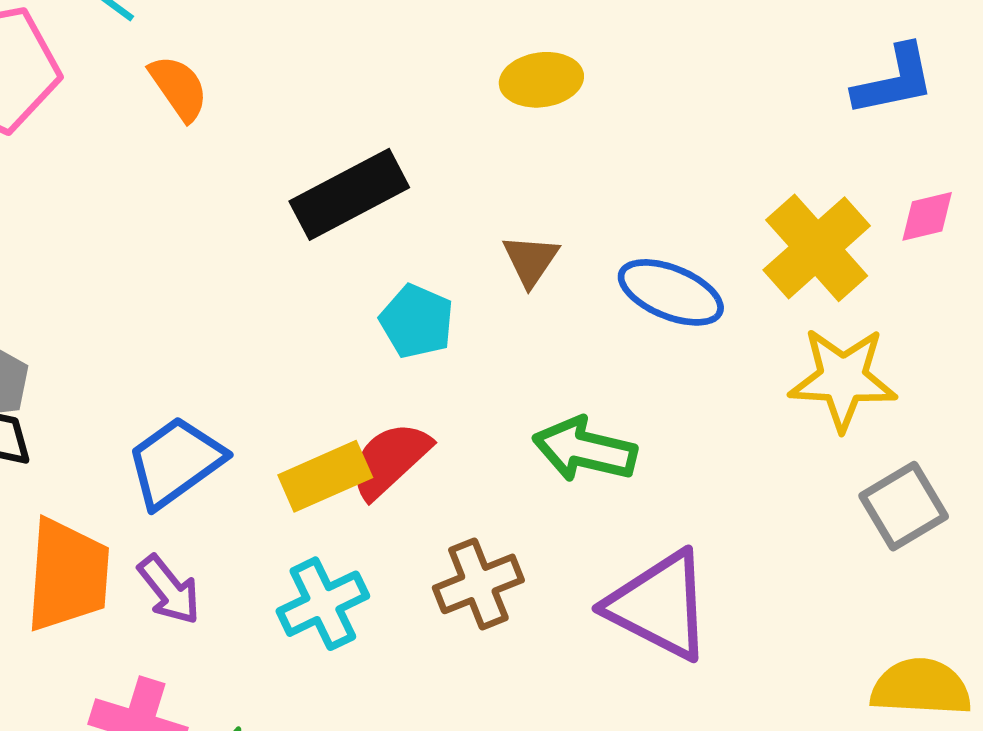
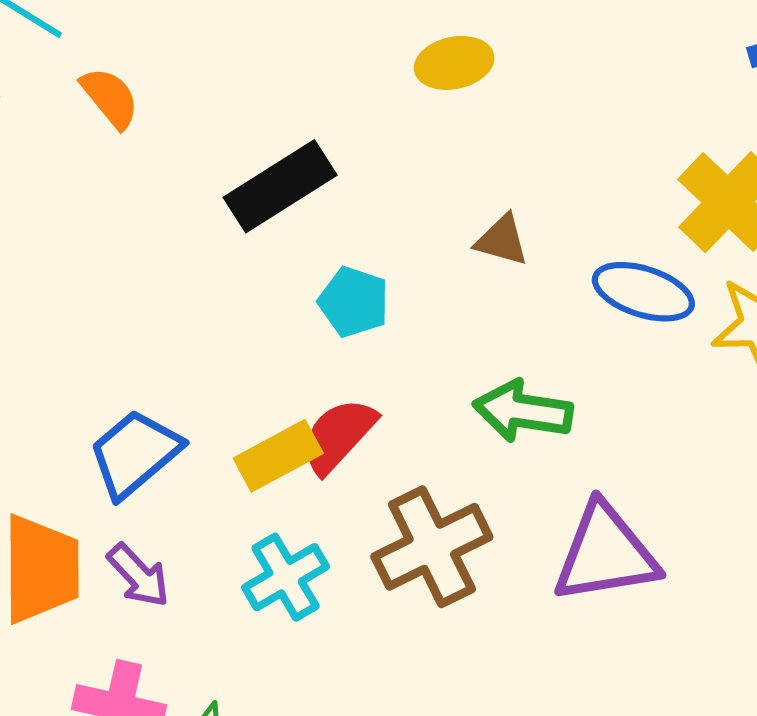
brown triangle: (531, 260) -> (502, 240), moved, turned -44
blue ellipse: (671, 292) -> (643, 292), moved
brown cross: (478, 584) -> (432, 547), size x1.4
purple triangle: (659, 605) -> (606, 554), turned -32

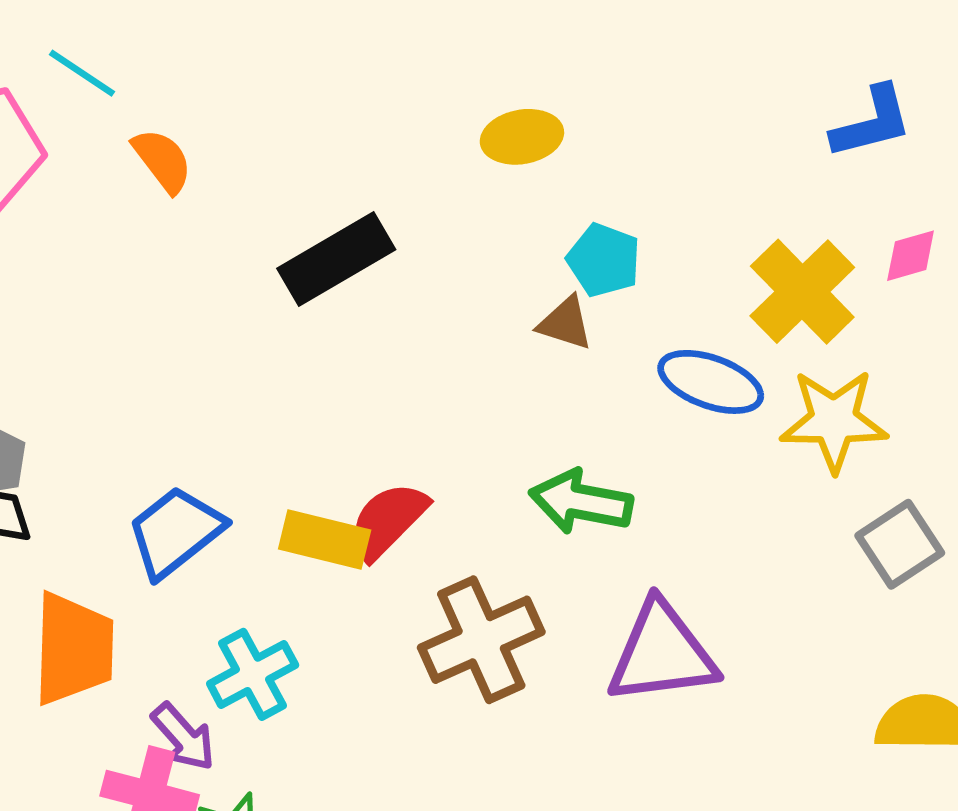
cyan pentagon: (354, 302) -> (604, 260), moved
yellow rectangle: (278, 456) -> (325, 539), turned 40
purple arrow: (138, 575) -> (183, 737), moved
cyan cross: (286, 577) -> (253, 674), moved

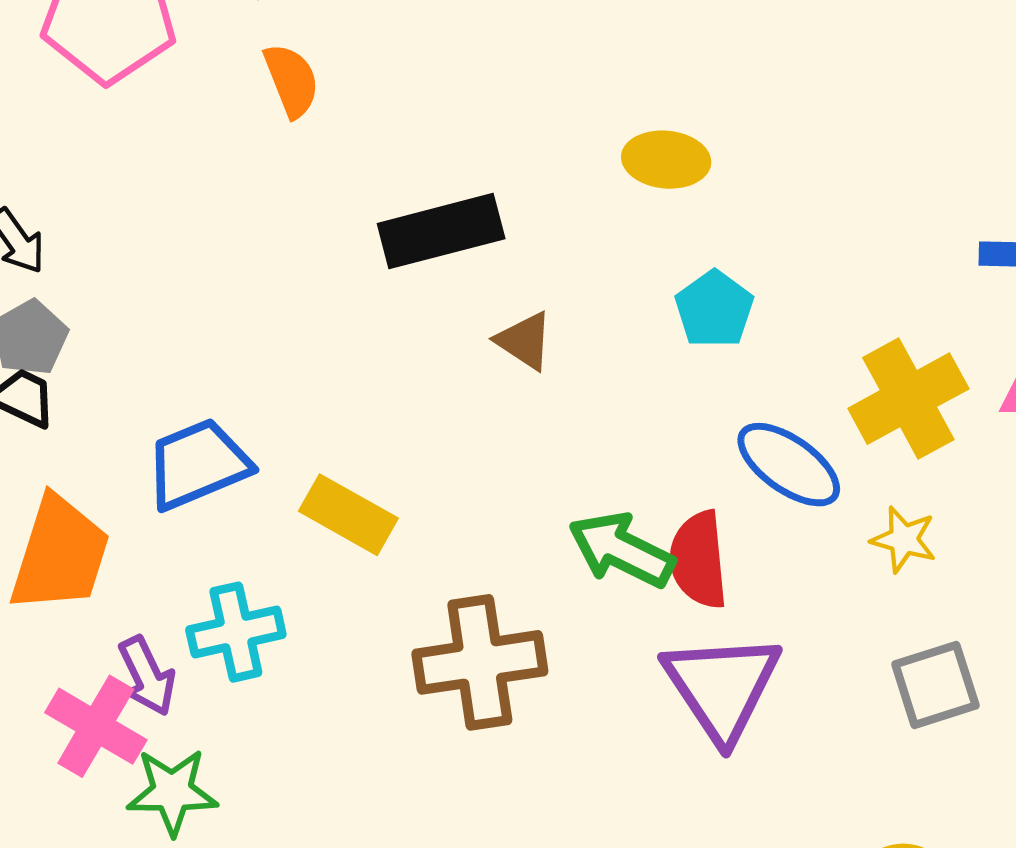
brown triangle: (565, 323) -> (525, 341), moved
yellow star: (834, 420) -> (904, 539), size x0.6
red semicircle: (388, 520) -> (699, 560), moved, turned -66
purple triangle: (662, 653) -> (722, 687), moved, turned 48

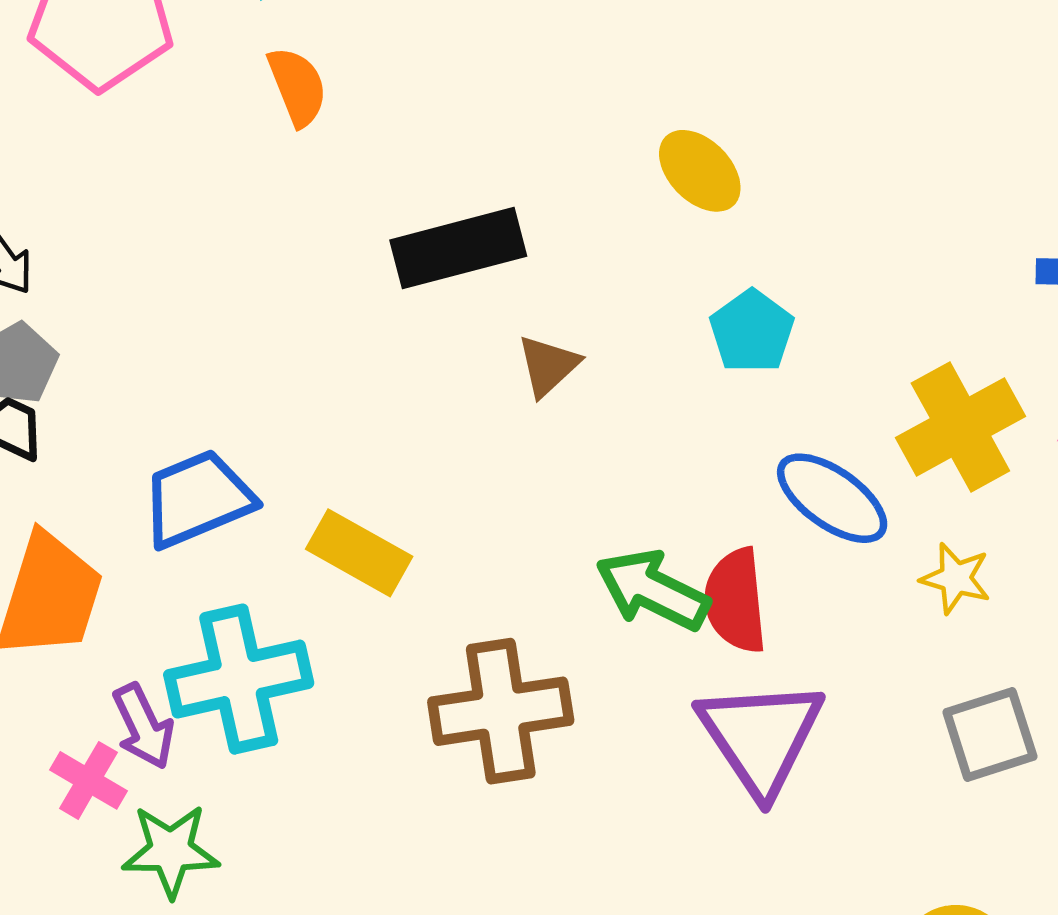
yellow ellipse: (666, 160) -> (700, 171), turned 40
brown triangle: (525, 341) -> (548, 366), turned 44
cyan cross: (236, 632) -> (239, 679), size x1.4
pink cross: (96, 726) -> (88, 780), size x0.7

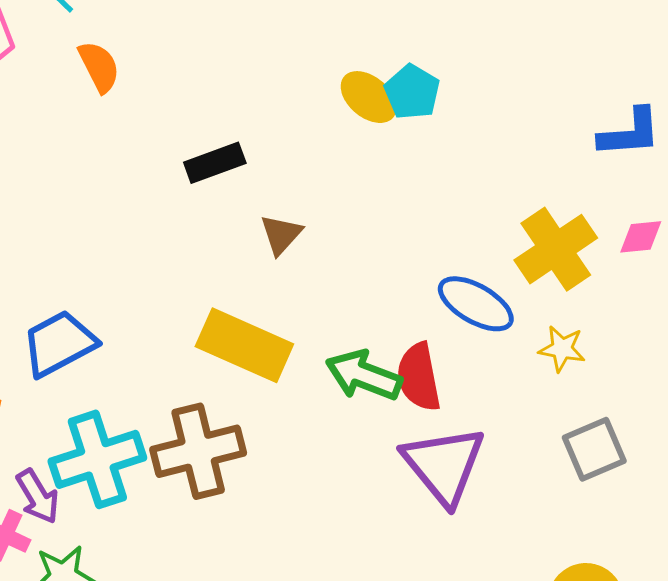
black rectangle: (458, 248) -> (215, 163), size x0.7
cyan pentagon: (752, 331) -> (412, 92), moved
yellow rectangle: (359, 553) -> (244, 345), moved, size x1.4
brown cross: (501, 711) -> (198, 451), moved

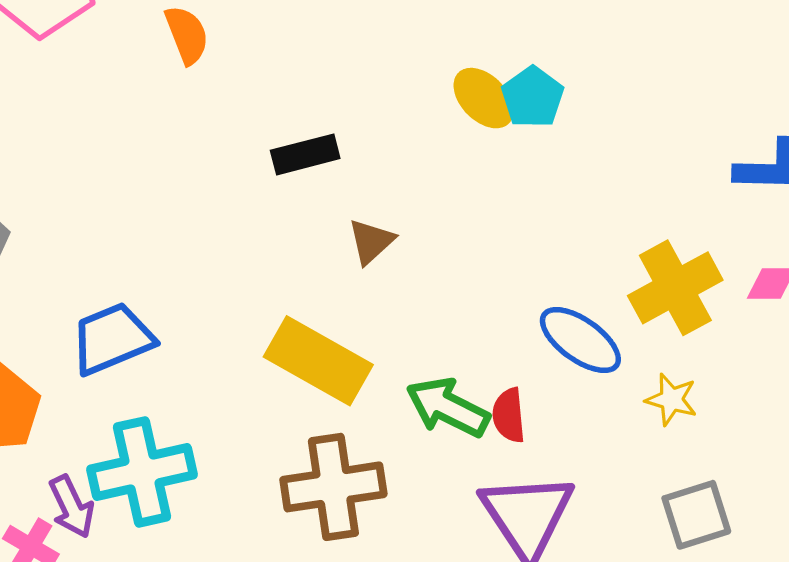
red semicircle: (419, 377) -> (509, 415), size x0.7
brown cross: (198, 451) -> (333, 487), moved

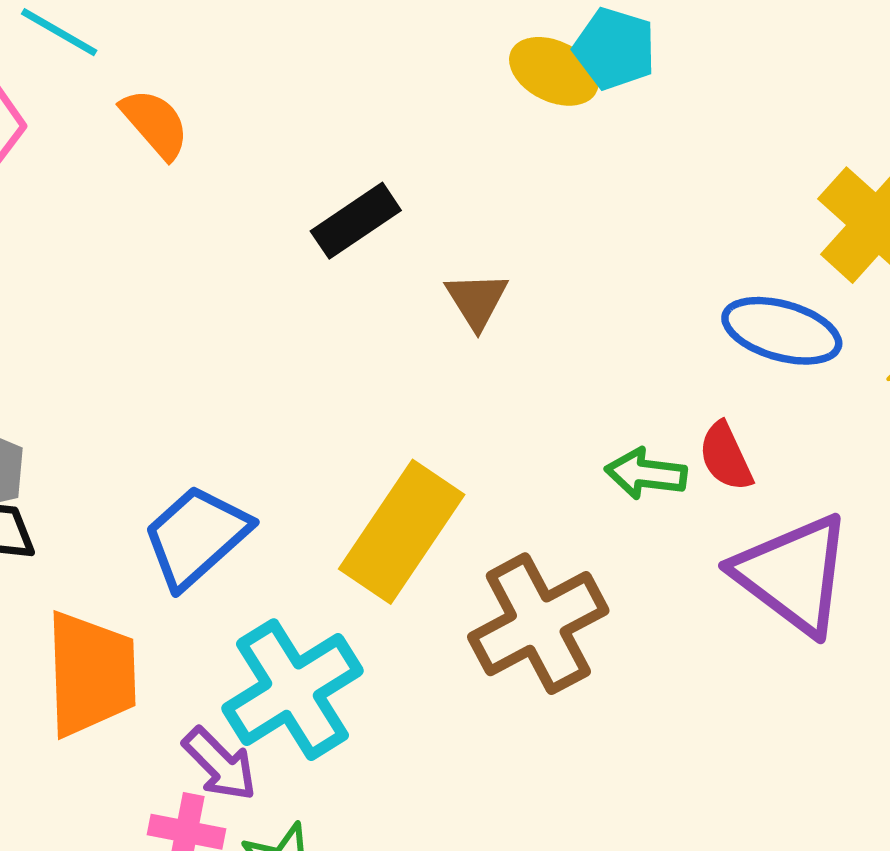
yellow rectangle: (318, 361) -> (402, 532), moved, turned -66
green arrow: (448, 407) -> (646, 474), size x0.7

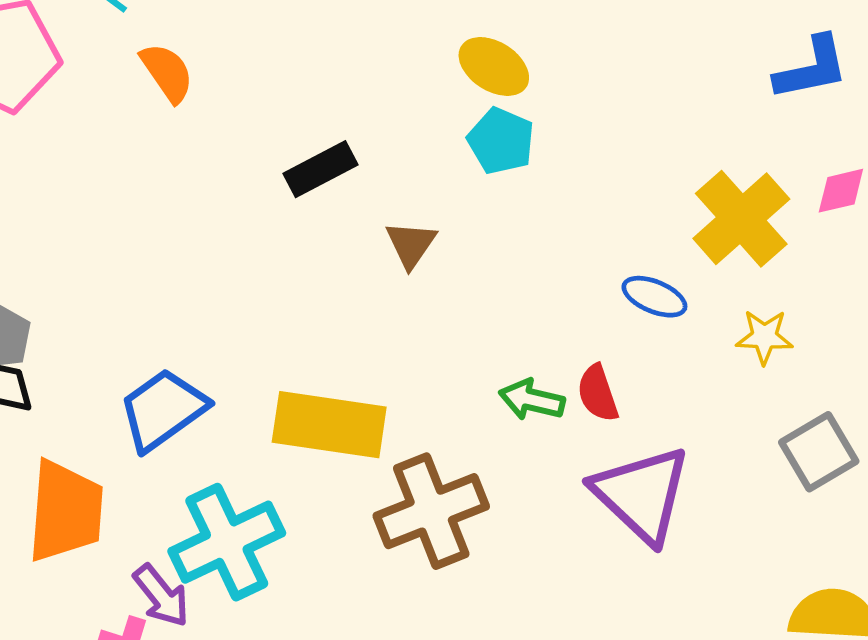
cyan pentagon: (615, 49) -> (501, 141), moved
blue ellipse: (782, 331) -> (654, 297), size x0.7
yellow rectangle: (402, 532) -> (329, 425), turned 58

